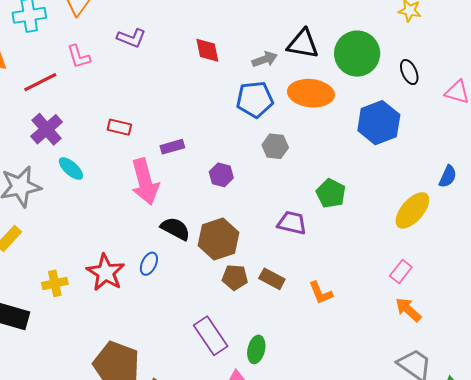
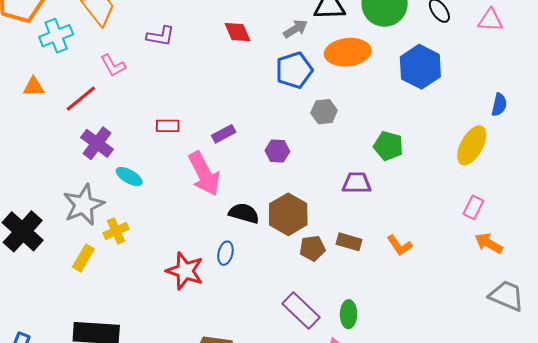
yellow cross: (55, 283) -> (116, 231), moved

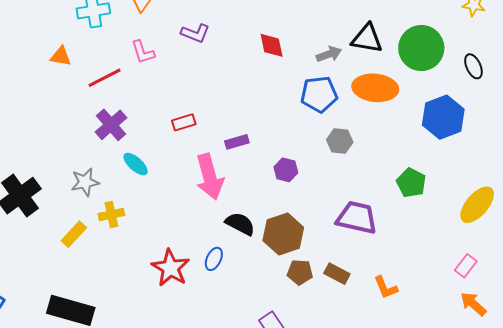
red rectangle: (168, 126) -> (184, 122), turned -30
green pentagon: (388, 146) -> (411, 183), moved
purple trapezoid: (357, 183) -> (357, 218), size x1.4
gray star: (84, 205) -> (85, 182), size x0.7

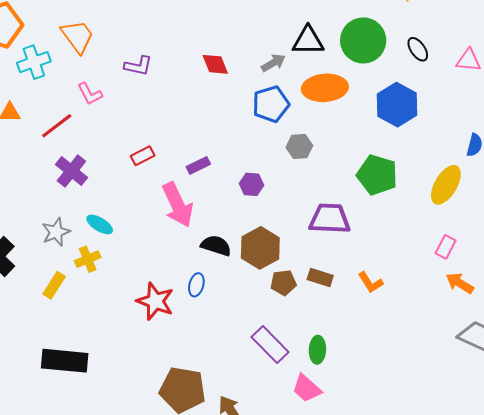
cyan ellipse: (136, 164) -> (100, 224), moved
green pentagon: (411, 183) -> (377, 175), size x1.4

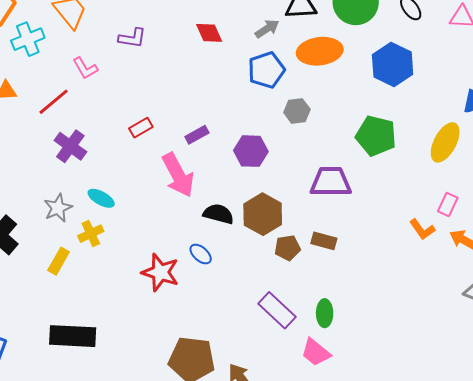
purple hexagon: (252, 184) -> (251, 151), size x1.4
orange L-shape: (371, 282) -> (422, 229), moved
blue ellipse: (196, 285) -> (201, 254), turned -60

